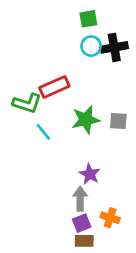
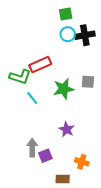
gray square: (118, 121) -> (88, 82), moved
gray arrow: (80, 199) -> (32, 148), moved
purple square: (82, 223) -> (45, 156), moved

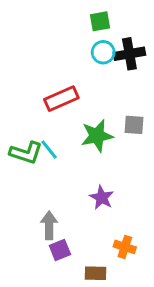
green L-shape: (20, 77) -> (26, 153), moved
purple square: (45, 156) -> (60, 250), moved

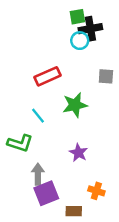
black cross: (129, 54) -> (90, 29), moved
gray square: (134, 125) -> (106, 76), moved
green L-shape: (26, 153) -> (20, 143), moved
purple square: (60, 250) -> (46, 193), size x1.5

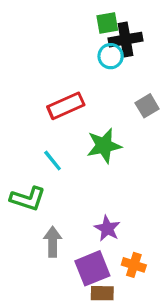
gray square: (106, 76) -> (147, 106), turned -35
purple star: (79, 153) -> (107, 229), moved
purple square: (46, 193) -> (92, 268), moved

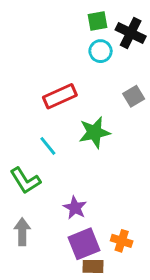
black cross: (125, 40) -> (131, 33), moved, turned 36
green L-shape: (28, 199) -> (25, 181), turned 40
purple star: (107, 229) -> (75, 208), moved
gray arrow: (53, 242) -> (22, 232), moved

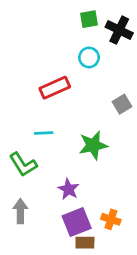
cyan circle: (101, 51) -> (89, 57), moved
gray square: (134, 96) -> (122, 104), moved
green star: (94, 132) -> (93, 145), moved
cyan line: (48, 146) -> (44, 133), turned -54

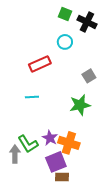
green square: (89, 19) -> (65, 14), turned 32
green star: (93, 145) -> (80, 105), moved
green L-shape: (23, 164) -> (28, 144), moved
orange cross: (111, 219) -> (69, 143), moved, size x1.5

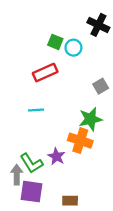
green square: (65, 14) -> (55, 42), moved
orange cross: (69, 143) -> (80, 141), moved
purple square: (56, 162) -> (31, 192), moved, turned 30

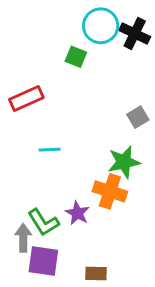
cyan circle: (73, 48) -> (101, 26), moved, size x1.5
red rectangle: (45, 73) -> (26, 99), moved

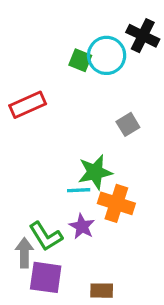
cyan circle: (101, 26) -> (107, 55), moved
gray square: (138, 117) -> (128, 124), moved
cyan line: (50, 150) -> (79, 190), moved
green star: (124, 162) -> (95, 172), moved

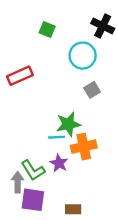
cyan circle: (107, 55) -> (83, 56), moved
green square: (80, 60) -> (47, 30), moved
orange cross: (116, 203) -> (84, 147), turned -30

